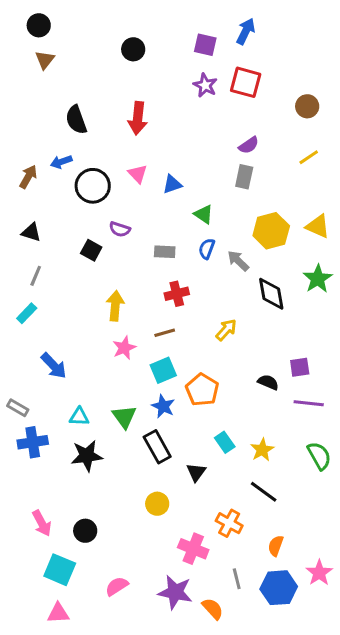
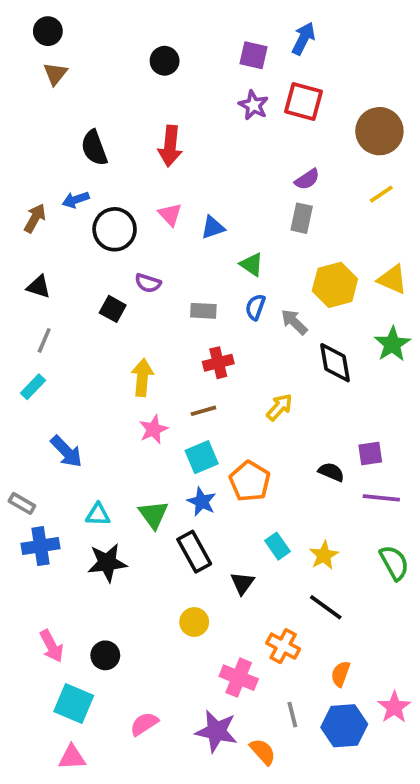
brown circle: (307, 106) -> (379, 131), size x1.6

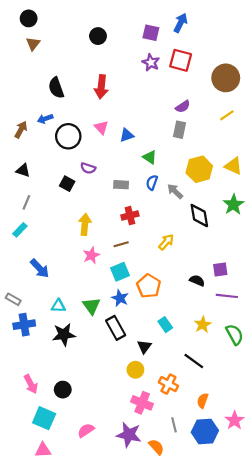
yellow star: (324, 555) -> (203, 325), moved
yellow circle: (194, 622) -> (135, 370), moved

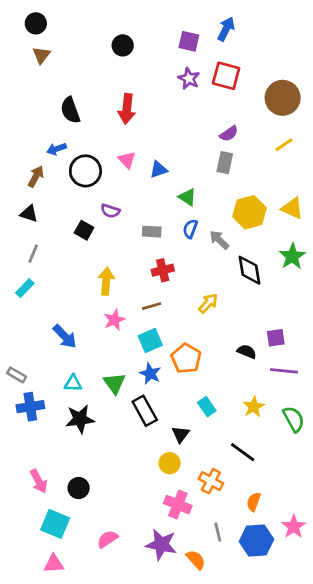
brown arrow: (21, 130) -> (36, 176), moved
blue arrow: (40, 268) -> (65, 336), moved

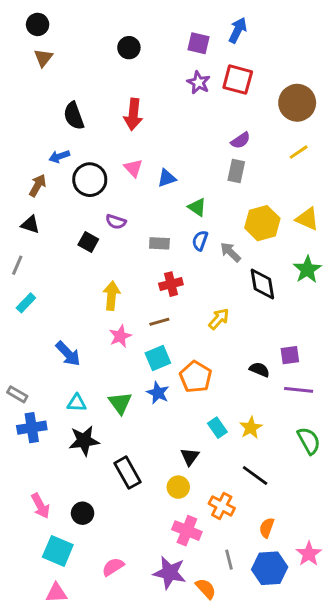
gray line: (33, 254) -> (17, 265), moved
yellow star: (254, 407) -> (251, 428), moved
black rectangle: (145, 411) -> (127, 473), moved

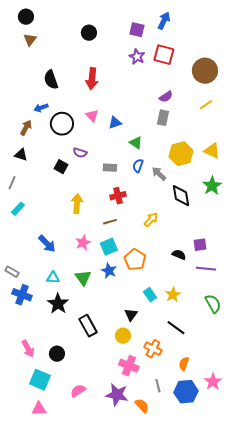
pink star: (120, 336) -> (83, 243), moved
blue cross: (32, 428) -> (22, 295), turned 30
black star: (84, 441) -> (58, 304), turned -30

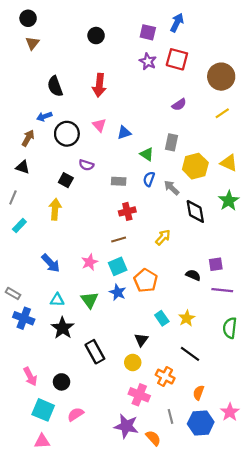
gray rectangle: (163, 118) -> (172, 142), moved
yellow arrow: (77, 204) -> (55, 209), moved
green semicircle: (213, 304) -> (230, 328), turned -144
pink semicircle: (78, 391) -> (76, 414), moved

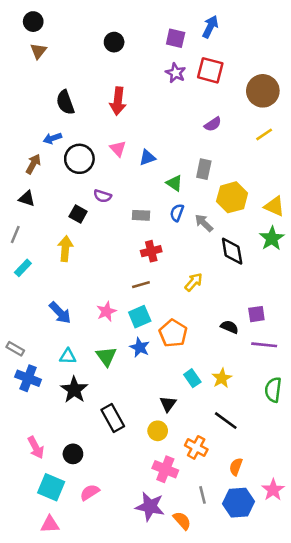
yellow triangle: (229, 163) -> (274, 206), moved

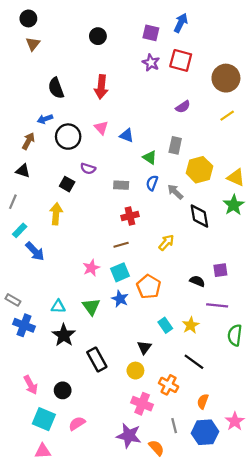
blue triangle: (147, 158) -> (127, 135), turned 40
blue arrow: (60, 313) -> (35, 251), moved
purple line: (264, 345) -> (217, 305), moved

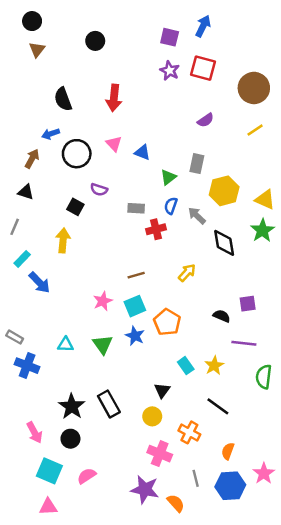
black circle: (98, 36) -> (95, 41), moved
green triangle: (150, 158) -> (168, 177), turned 48
red cross: (130, 216) -> (156, 229), moved
black star: (64, 335) -> (72, 406), moved

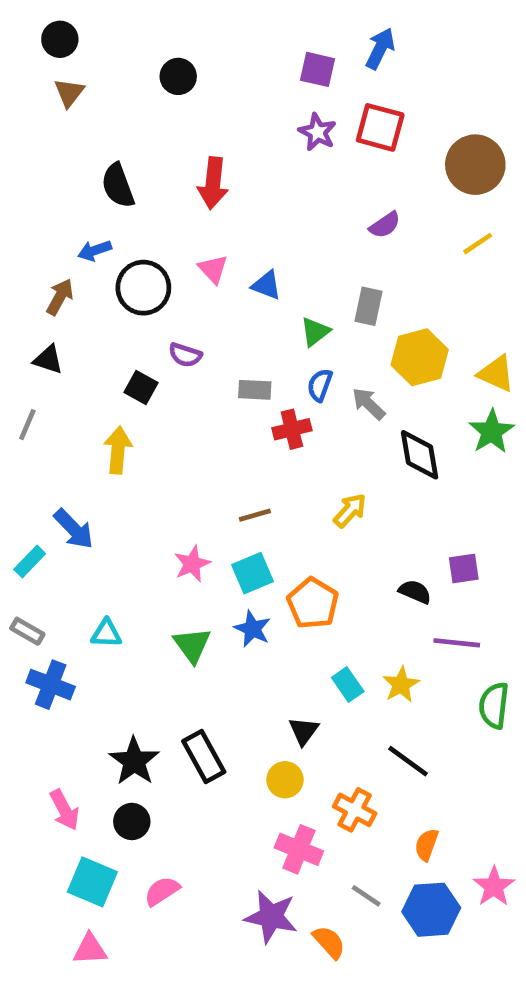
cyan rectangle: (22, 259) -> (30, 562), moved
cyan triangle: (65, 344) -> (106, 633), moved
gray line: (196, 478) -> (366, 896), turned -42

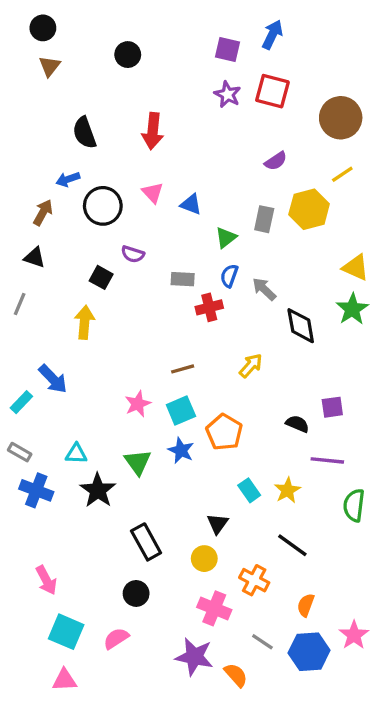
yellow hexagon: (420, 357) -> (309, 209), moved
black star: (134, 761) -> (98, 490), moved
black circle: (132, 821) -> (136, 593), moved

